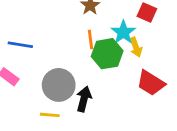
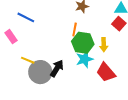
cyan star: (123, 32) -> (85, 59), moved
gray circle: (59, 85) -> (40, 72), moved
yellow line: (50, 115) -> (28, 60), moved

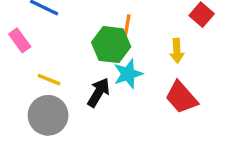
green hexagon: (83, 43) -> (111, 45), moved
cyan star: (85, 59) -> (128, 74), moved
gray circle: (40, 72) -> (48, 115), moved

